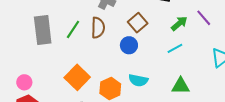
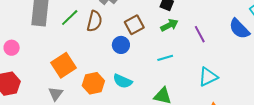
green arrow: (179, 23) -> (169, 25), moved
pink circle: (24, 82) -> (12, 48), moved

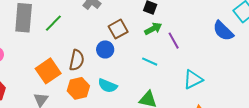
brown semicircle: (94, 21) -> (77, 60), moved
purple line: (200, 34) -> (174, 41), moved
cyan line: (165, 58) -> (150, 62), turned 42

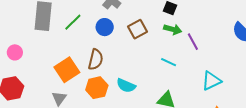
green arrow: (153, 29) -> (173, 29), turned 42
blue circle: (105, 49) -> (105, 27), moved

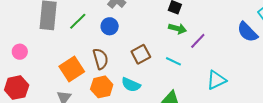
brown square: (138, 29) -> (141, 54), moved
purple line: (193, 42) -> (198, 41), turned 72
brown semicircle: (96, 60) -> (100, 59), turned -30

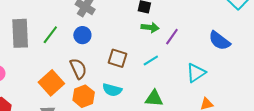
blue semicircle: (247, 32) -> (219, 41), moved
brown square: (141, 54) -> (118, 58), turned -36
cyan line: (173, 61) -> (151, 60), turned -49

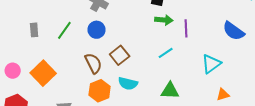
gray rectangle: (20, 33) -> (34, 30), size x0.5
purple line: (172, 37) -> (186, 28), turned -36
brown square: (118, 58) -> (120, 55), moved, turned 36
orange square: (51, 83) -> (43, 73), moved

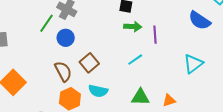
green line: (64, 30) -> (46, 23), moved
blue semicircle: (234, 31) -> (200, 20), moved
cyan triangle: (211, 64) -> (193, 64), moved
orange triangle: (223, 95) -> (169, 100), moved

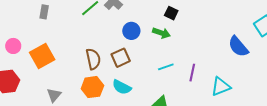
green arrow: (133, 27) -> (161, 33), moved
purple line: (155, 35) -> (192, 73), moved
blue circle: (66, 38) -> (131, 31), moved

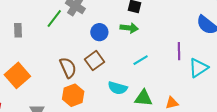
gray rectangle: (44, 12) -> (18, 30), moved
purple line: (192, 73) -> (179, 51), moved
cyan semicircle: (122, 87) -> (118, 88), moved

